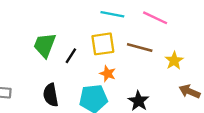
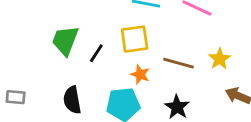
brown line: (140, 47) -> (178, 63), moved

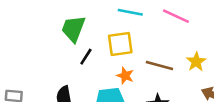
green trapezoid: (65, 40) -> (73, 29), moved

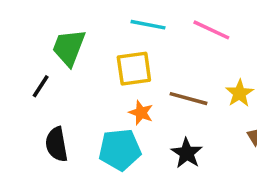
black line: (86, 57) -> (41, 86), moved

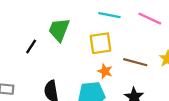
black line: (41, 86) -> (31, 47), moved

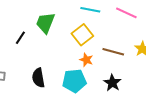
yellow square: (101, 43) -> (82, 35), turned -30

